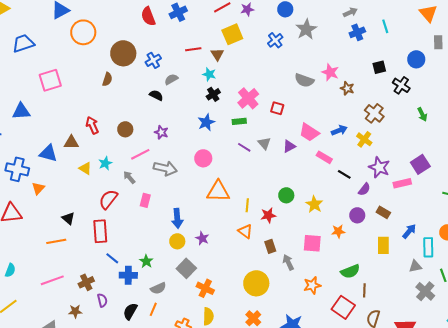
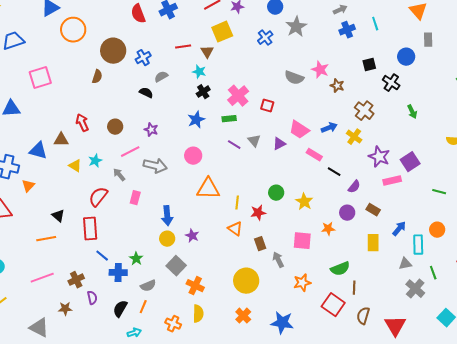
purple star: (379, 167) -> (379, 157), moved

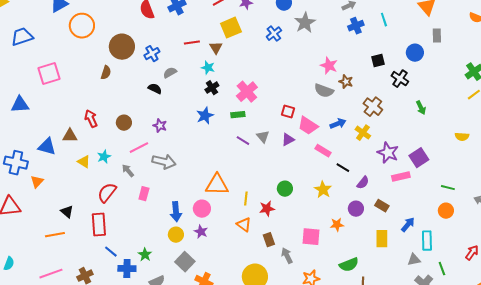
gray semicircle: (294, 78) -> (324, 91), moved
red square: (267, 106) -> (288, 112), moved
pink circle: (193, 156) -> (202, 209), moved
yellow star: (304, 202) -> (323, 190), moved
orange circle: (437, 230) -> (446, 211), moved

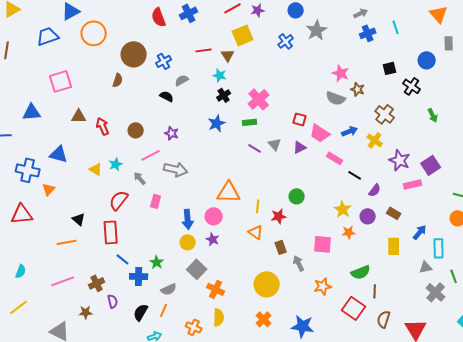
blue trapezoid: (22, 37) -> (48, 36), moved
brown triangle: (70, 136) -> (79, 116), moved
yellow star: (323, 190) -> (343, 209), moved

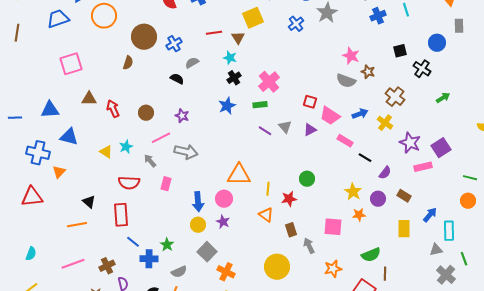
blue triangle: (32, 112) -> (50, 110), moved
green arrow: (433, 115) -> (443, 98), turned -96
red semicircle: (119, 200) -> (129, 183), turned -125

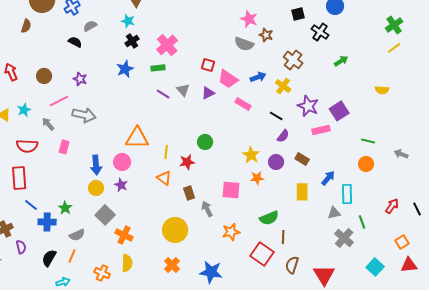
black line: (365, 158) -> (276, 116), moved

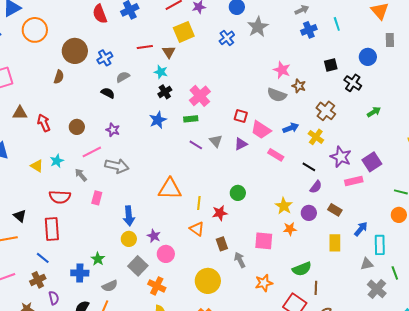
pink circle: (122, 162) -> (166, 254), moved
blue line: (31, 205) -> (43, 258), moved

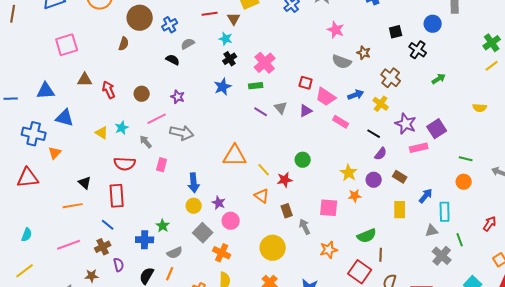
pink star: (282, 70) -> (336, 30), moved
yellow line: (199, 203) -> (264, 170), turned -48

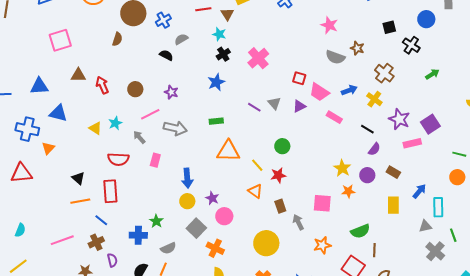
green rectangle: (256, 86) -> (216, 121), moved
green circle: (303, 160) -> (282, 146), moved
orange line: (73, 206) -> (80, 201), moved

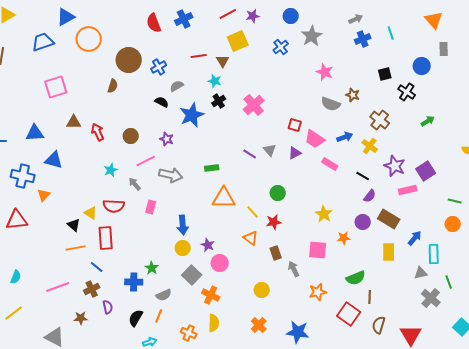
blue star: (216, 82) -> (192, 115), moved, size x1.4
yellow triangle: (95, 128) -> (91, 213), moved
yellow star: (342, 168) -> (324, 214), moved
brown rectangle: (393, 172) -> (389, 219), size x1.5
yellow circle: (266, 243) -> (262, 290), size x0.6

